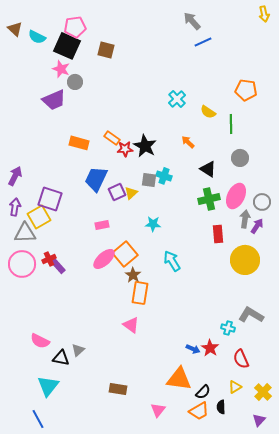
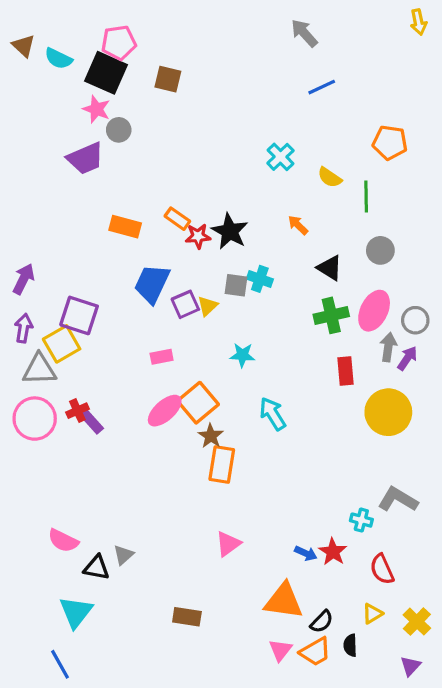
blue line: (203, 42) -> (322, 87), moved
pink triangle: (131, 325) -> (228, 544), moved, turned 48
pink triangle: (158, 410) -> (280, 650), moved

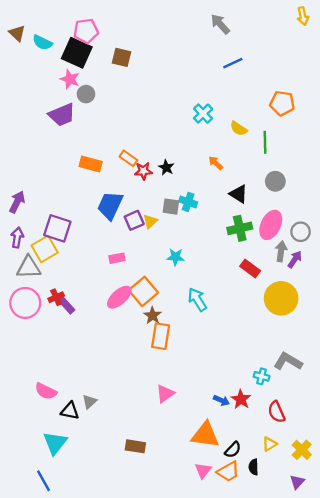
black star: (230, 231) -> (166, 168), size x0.6
red rectangle: (346, 371) -> (250, 268), turned -48

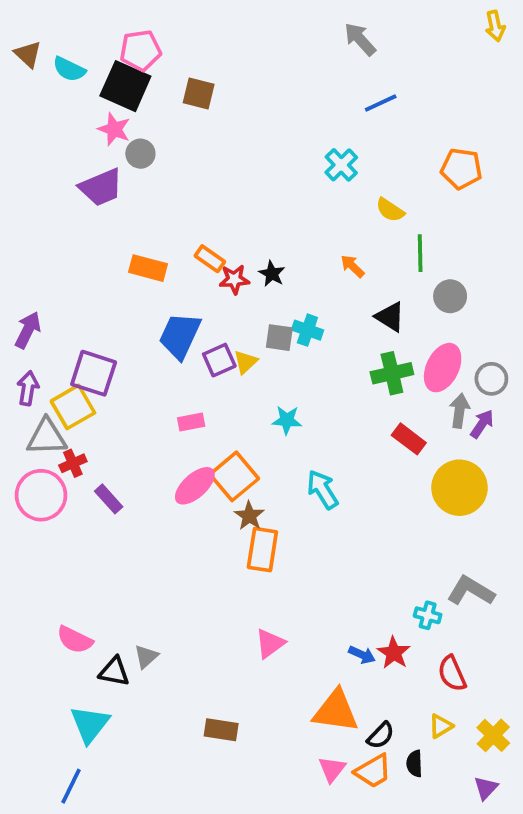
cyan cross: (203, 114) -> (341, 165), moved
green line: (265, 142) -> (420, 253), moved
red cross: (56, 297) -> (73, 463), moved
blue line: (44, 481) -> (71, 786), turned 55

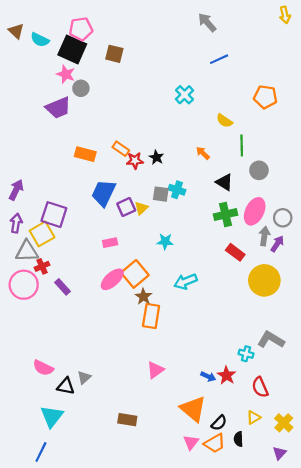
cyan cross: (341, 165) -> (184, 95), moved
cyan arrow: (322, 490) -> (186, 281), turned -80
orange triangle: (336, 711) -> (193, 409), turned 32

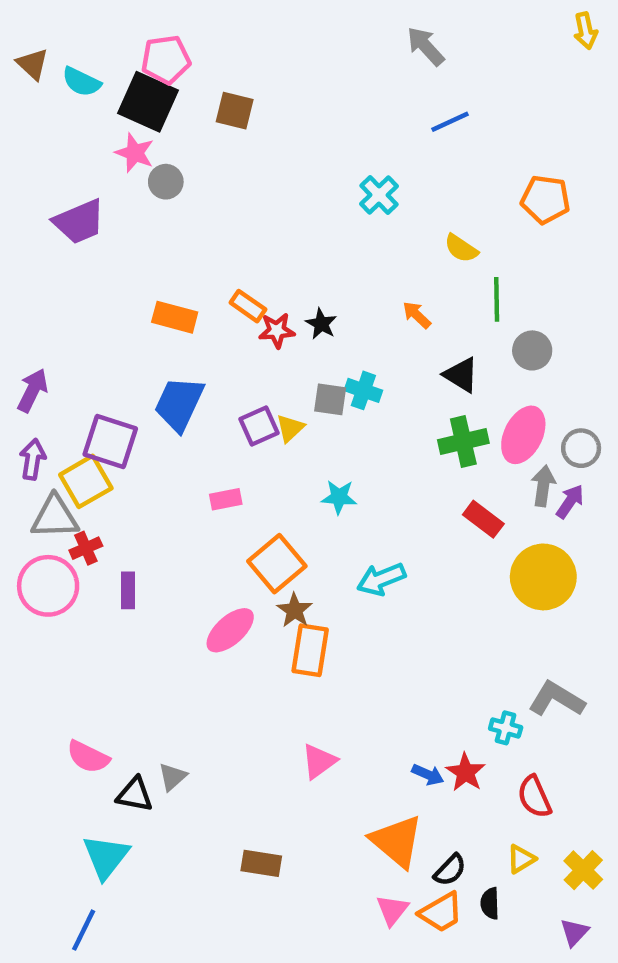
purple trapezoid: (58, 108) -> (79, 222), moved
blue trapezoid: (104, 193) -> (179, 404), moved
pink ellipse: (112, 279) -> (230, 630), moved
purple rectangle: (63, 287) -> (128, 590), turned 42

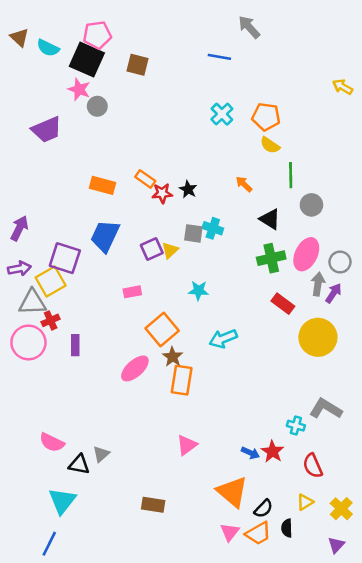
yellow arrow: (585, 31) -> (343, 87), moved, turned 132
blue line: (450, 122) -> (219, 57), moved, turned 35
orange pentagon: (545, 199) -> (266, 117), moved
purple arrow: (33, 459) -> (19, 269), turned 70

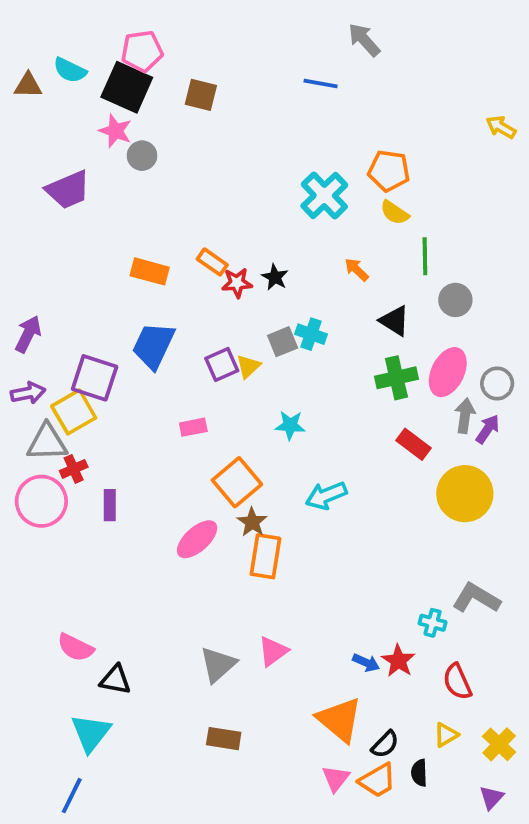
brown triangle: (19, 37) -> (28, 85), moved, turned -42
cyan cross: (222, 114) -> (324, 195), moved, size x1.4
gray square: (193, 233) -> (283, 342), turned -30
gray triangle: (101, 454) -> (218, 665), moved, size x1.5

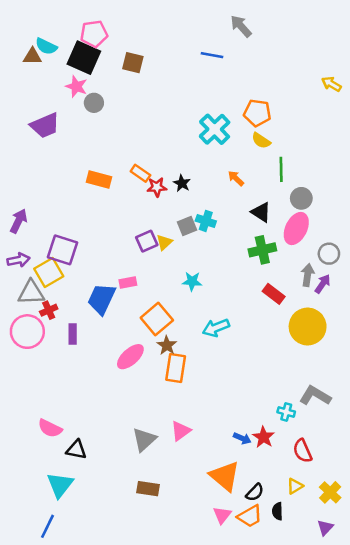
brown triangle: (28, 85) -> (32, 56), moved
blue trapezoid: (153, 346) -> (101, 299), moved
pink ellipse: (448, 372) -> (296, 229), moved

